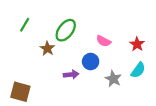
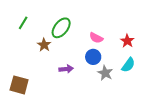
blue circle: (91, 62) -> (93, 57), moved

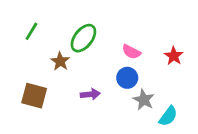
cyan semicircle: (128, 65) -> (168, 116), moved
brown square: (19, 85) -> (34, 96), moved

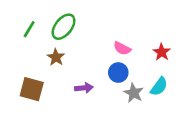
green ellipse: (83, 38) -> (64, 27), moved
cyan semicircle: (168, 116) -> (159, 87), moved

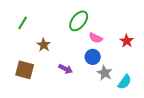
green ellipse: (64, 27) -> (79, 21), moved
cyan semicircle: (159, 87) -> (125, 82), moved
purple arrow: (84, 88) -> (66, 69), turned 32

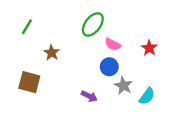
purple arrow: (66, 69) -> (89, 96), moved

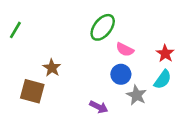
green line: (27, 27) -> (15, 30), moved
brown star: (52, 53) -> (52, 68), moved
cyan semicircle: (147, 96) -> (163, 79), moved

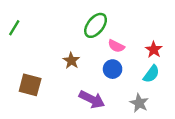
brown star: (52, 68) -> (71, 61), moved
gray star: (137, 95) -> (139, 103), moved
purple arrow: (99, 107) -> (92, 99), size x1.5

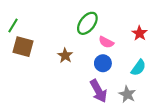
red star: (154, 50) -> (140, 33), moved
brown square: (30, 85) -> (23, 47), moved
purple arrow: (92, 99) -> (98, 91), moved, turned 35

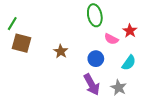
green ellipse: (87, 23) -> (95, 15), moved, turned -50
pink semicircle: (106, 42) -> (111, 39), moved

